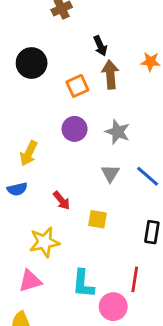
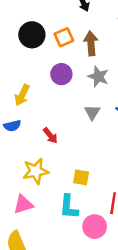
black circle: (32, 63) -> (32, 35), moved
brown arrow: (110, 74) -> (91, 43), moved
yellow square: (97, 219) -> (81, 177), moved

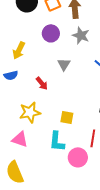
gray triangle: (92, 112) -> (64, 64), moved
pink triangle: (23, 204) -> (20, 139), turned 36

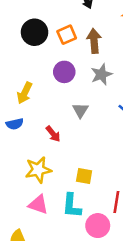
gray star: (81, 35) -> (101, 74), turned 30
pink triangle: (20, 139) -> (38, 204), moved

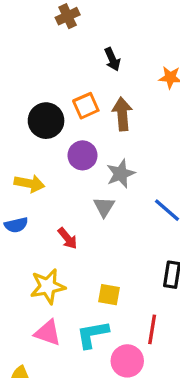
black circle: (35, 32) -> (46, 121), moved
gray star: (101, 74) -> (121, 174), moved
yellow arrow: (25, 93) -> (29, 184), turned -105
cyan L-shape: (72, 206) -> (92, 334), turned 75

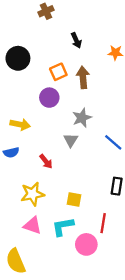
black circle: (46, 121) -> (18, 58), moved
purple circle: (82, 155) -> (49, 98), moved

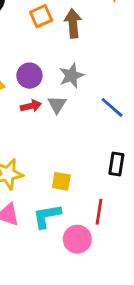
purple circle: (49, 98) -> (29, 76), moved
red arrow: (46, 161) -> (31, 106), moved, turned -64

